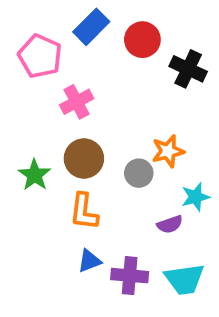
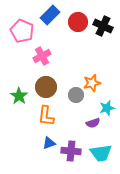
black cross: (188, 69) -> (103, 26), moved

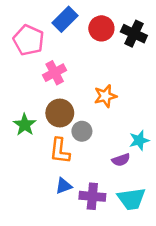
orange star: (92, 83) -> (105, 96), moved
gray circle: (76, 95) -> (82, 131), moved

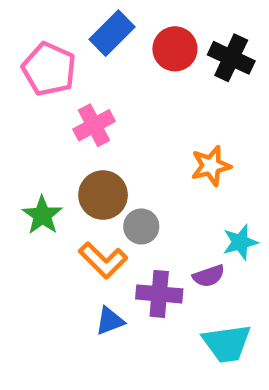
orange star: (105, 96) -> (211, 166), moved
orange L-shape: (60, 151) -> (103, 260), turned -52
purple cross: (92, 196) -> (159, 294), moved

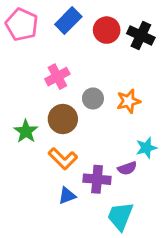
pink pentagon: (49, 69) -> (22, 25), moved
gray circle: (141, 226) -> (93, 98), moved
cyan trapezoid: (227, 343) -> (120, 216), moved, turned 120

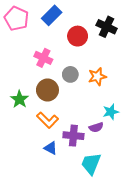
red circle: (107, 30) -> (78, 36), moved
pink cross: (57, 77) -> (43, 58), turned -36
blue triangle: (67, 196) -> (51, 148), turned 48

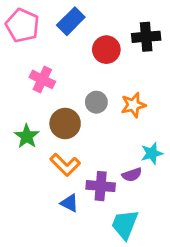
black cross: (107, 27) -> (146, 37), turned -30
pink cross: (43, 58) -> (42, 79), moved

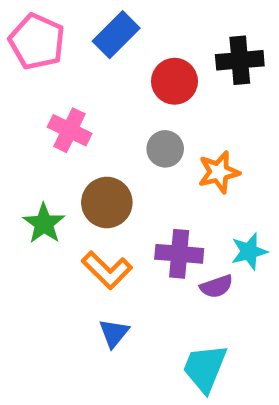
gray circle: (96, 102) -> (165, 149), moved
purple cross: (101, 186) -> (179, 254), moved
blue triangle: (69, 203) -> (114, 333), turned 42

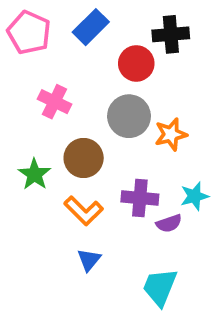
black cross: (240, 60) -> (171, 34), moved
gray circle: (165, 149) -> (129, 116), size x1.5

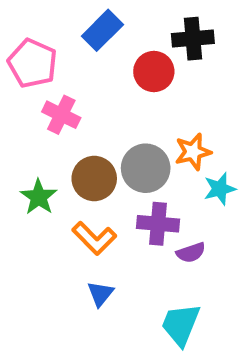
pink pentagon: (29, 33) -> (32, 63), moved
gray circle: (129, 116) -> (146, 168), moved
cyan star: (194, 196) -> (220, 189), moved

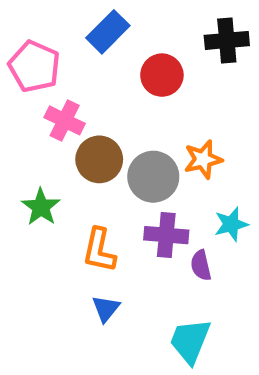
black cross: (193, 39) -> (227, 40), moved
brown circle: (94, 178) -> (99, 159), moved
cyan star: (220, 189) -> (231, 224), moved
orange L-shape: (94, 238) -> (99, 250), turned 57
purple semicircle: (191, 253) -> (201, 265), turned 96

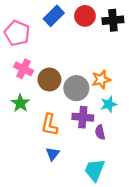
red circle: (162, 75) -> (85, 16), moved
pink cross: (65, 120) -> (24, 69), moved
cyan star: (231, 224) -> (109, 104), moved

